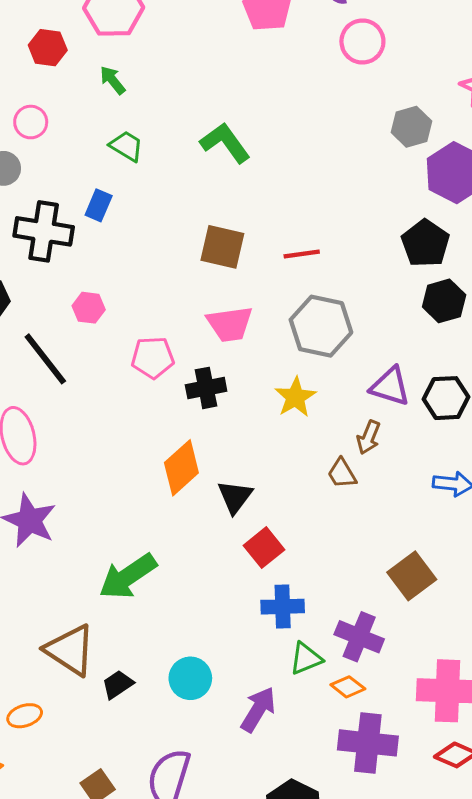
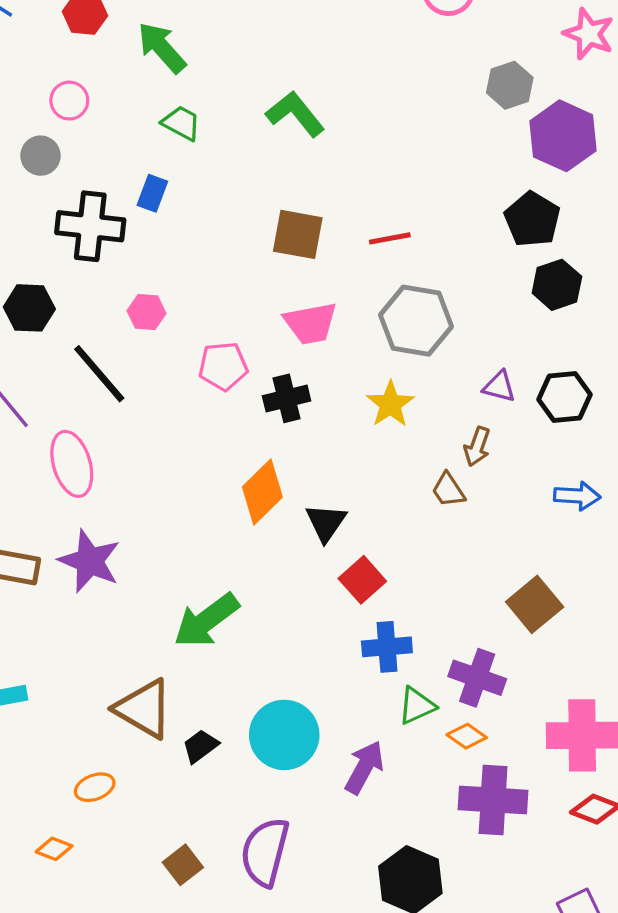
green arrow: (113, 80) -> (162, 48), size x1.6
purple triangle: (390, 386) -> (499, 387), size x0.7
cyan circle: (190, 678) -> (284, 735), size x1.4

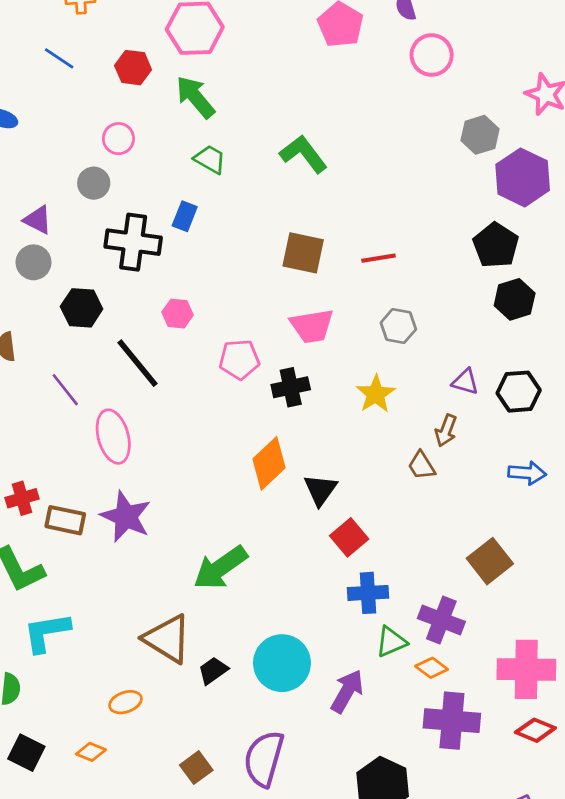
gray hexagon: (416, 321) -> (398, 326), size x0.6

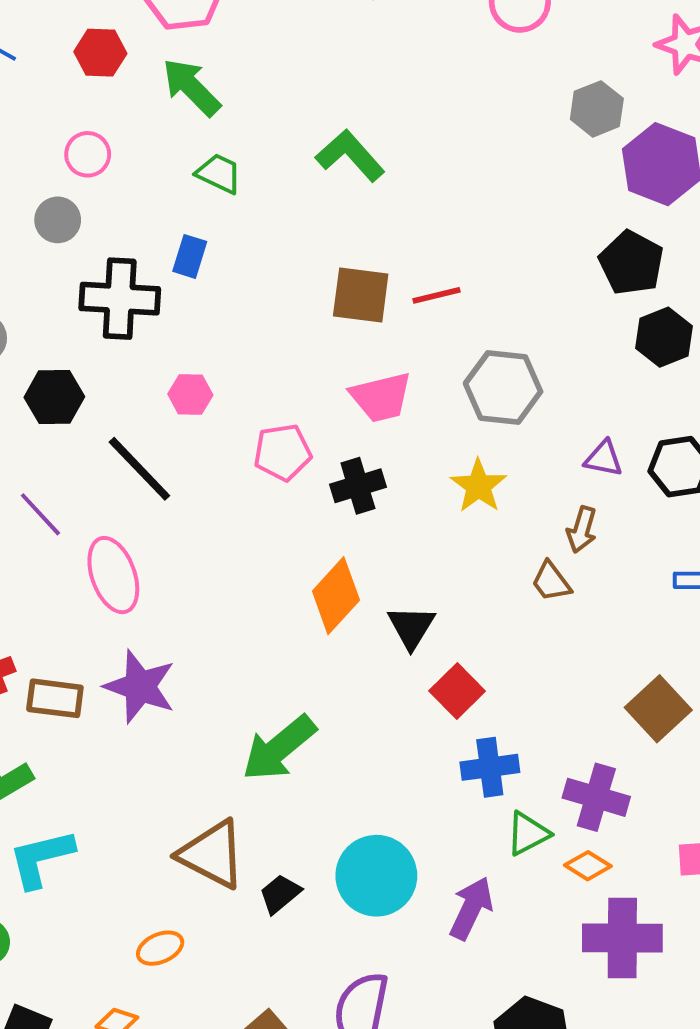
red line: (379, 258) -> (436, 295), moved
gray hexagon: (398, 326) -> (503, 388), size x1.5

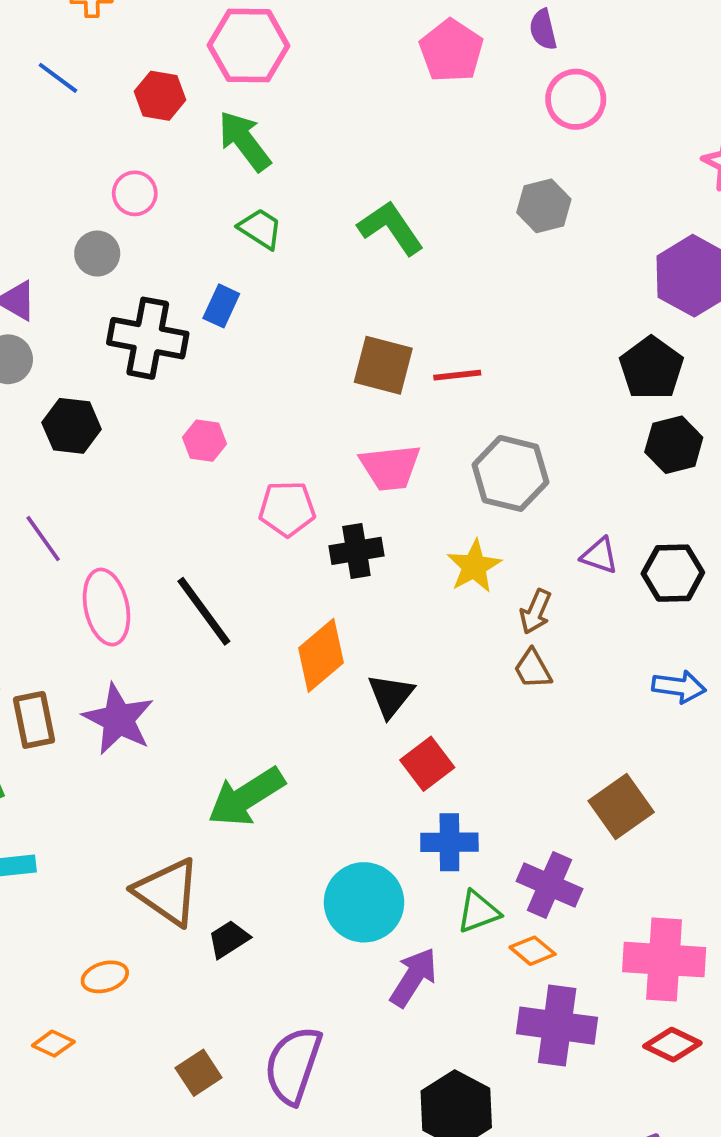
gray hexagon: (597, 109) -> (544, 206), moved
black line: (139, 469) -> (204, 611), moved
brown arrow: (582, 530) -> (536, 612), moved
brown rectangle: (55, 698) -> (34, 720), turned 64
cyan circle: (376, 876) -> (364, 902), moved

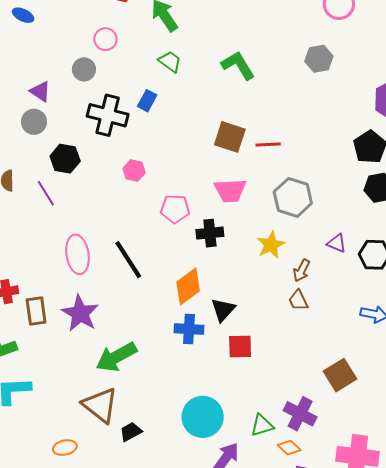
purple line: (43, 539) -> (46, 193), moved
red square: (427, 764) -> (240, 346), turned 32
green arrow: (246, 797) -> (116, 357), moved
blue cross: (449, 842) -> (189, 329), moved

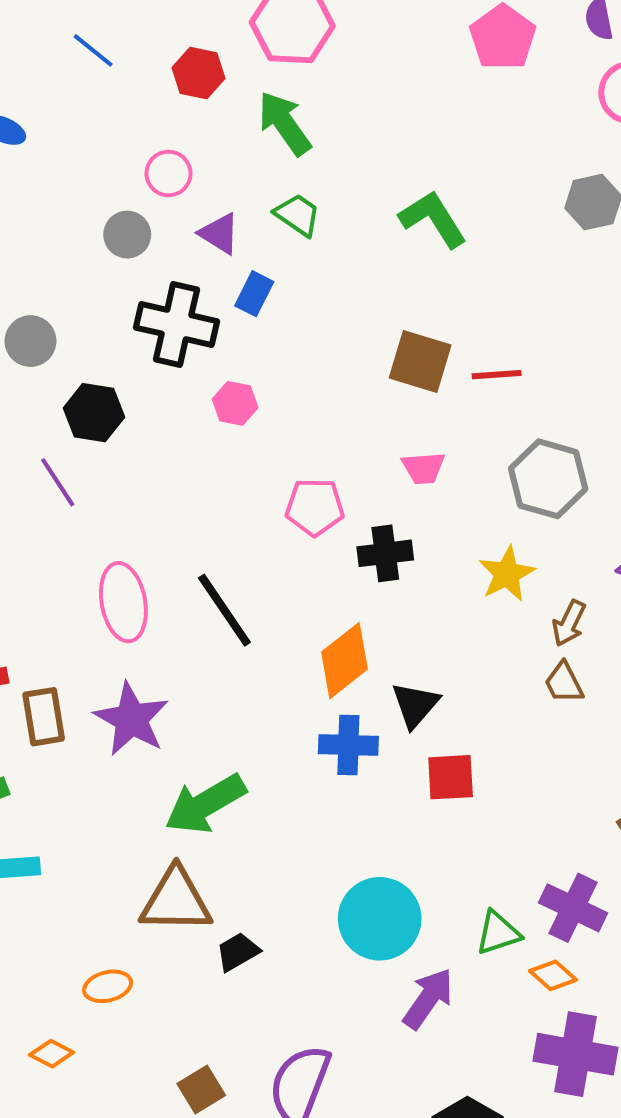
purple triangle: (40, 91) -> (219, 234), moved
pink hexagon: (134, 171) -> (235, 403), moved
pink trapezoid: (230, 190) -> (423, 468), size x0.7
brown triangle: (100, 405) -> (176, 900), turned -36

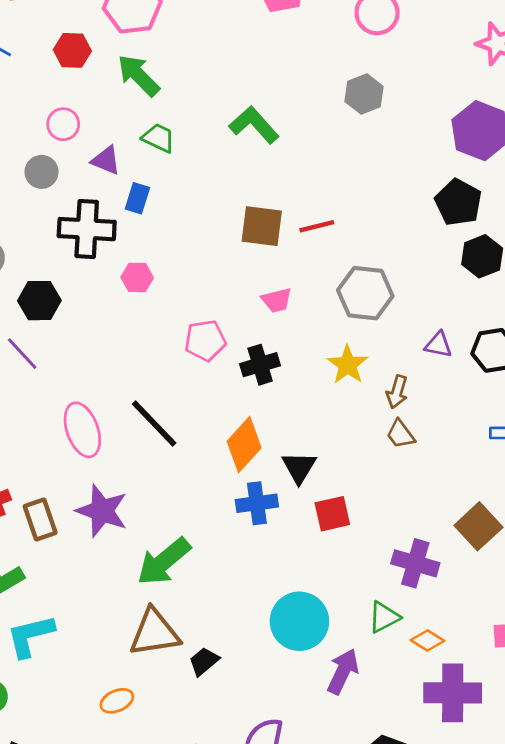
purple cross: (573, 908) -> (415, 563), moved

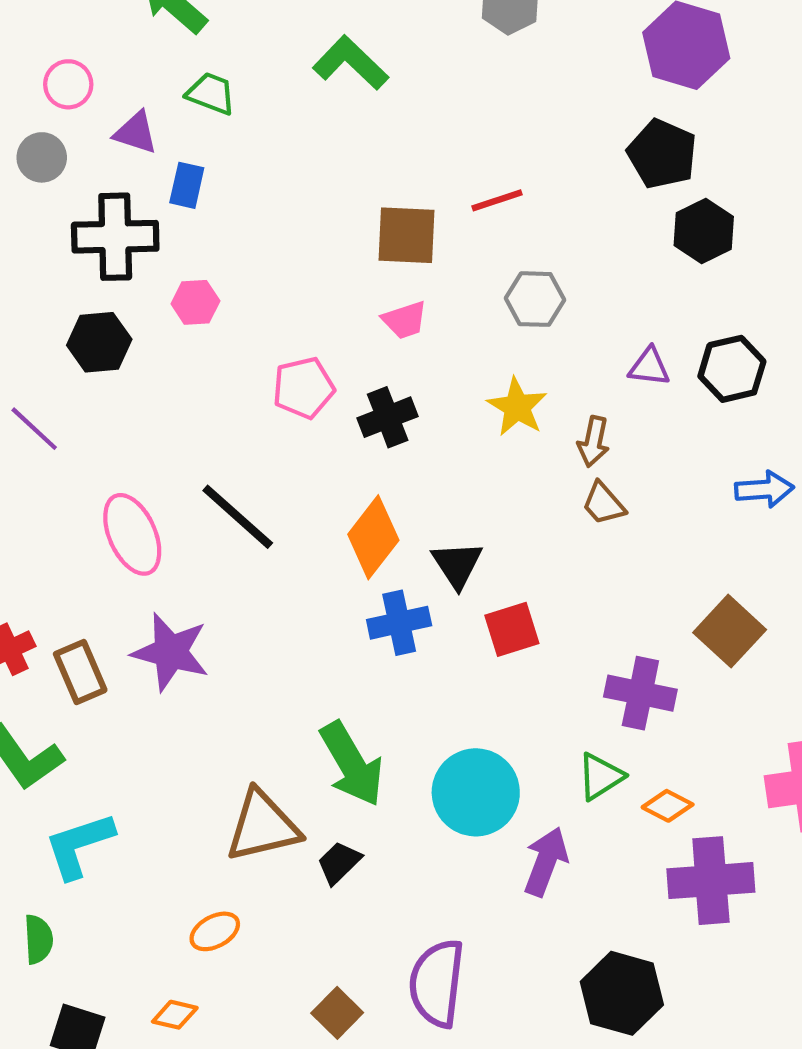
brown square: (262, 226) -> (406, 235), moved
red line: (317, 226) -> (497, 200), moved
gray hexagon: (365, 293) -> (535, 299), size x0.7
black hexagon: (39, 301) -> (99, 342), moved
green arrow: (164, 562) -> (352, 764), moved, turned -76

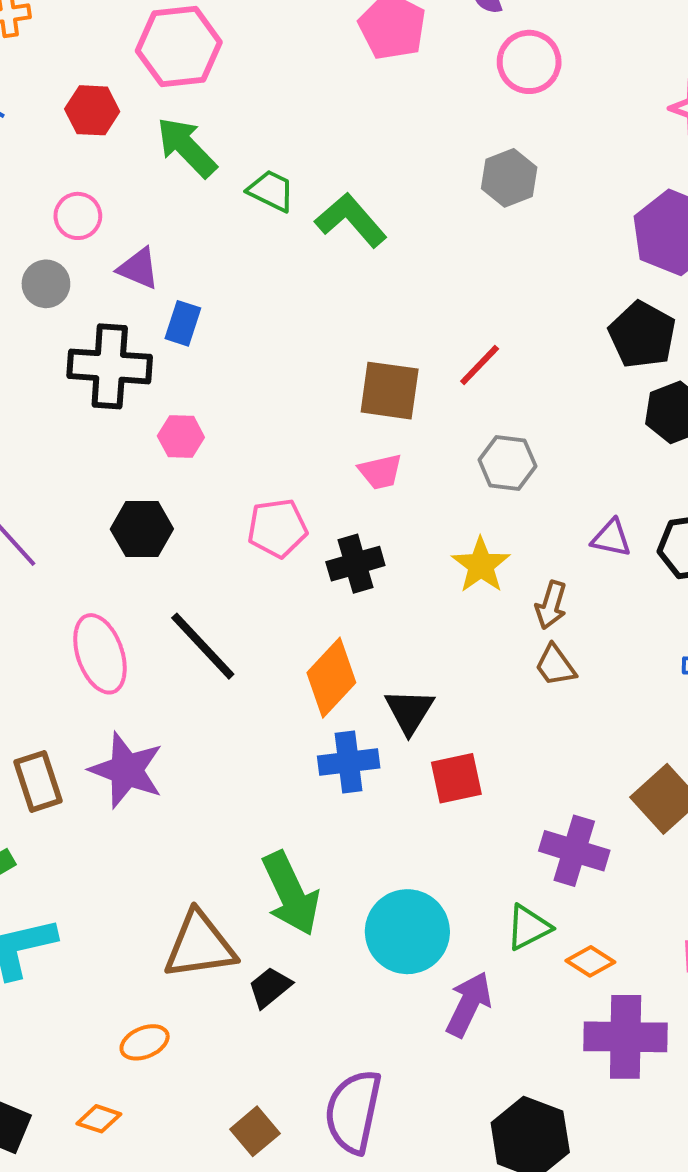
green trapezoid: (211, 93) -> (271, 191), moved
red line: (497, 200) -> (480, 365), turned -33
black hexagon: (99, 342) -> (142, 529), moved

